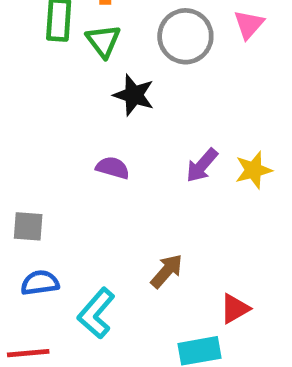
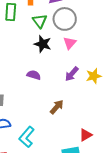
pink triangle: (249, 25) -> (70, 43), moved
green triangle: (103, 41) -> (40, 21), moved
brown arrow: (167, 271) -> (57, 107), moved

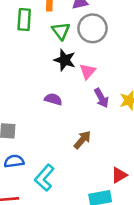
pink triangle: (70, 43) -> (87, 71), moved
purple arrow: (72, 74) -> (101, 98), turned -70

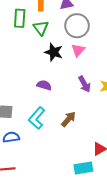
green triangle: (61, 31) -> (41, 28), moved
pink triangle: (87, 71) -> (78, 50), moved
cyan L-shape: (44, 178) -> (37, 118), moved

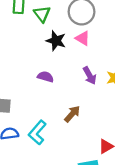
pink triangle: (78, 50) -> (83, 38), turned -40
cyan L-shape: (37, 118) -> (37, 132), moved

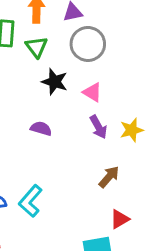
pink triangle: (83, 38) -> (92, 92), moved
brown arrow: (72, 114) -> (109, 177), moved

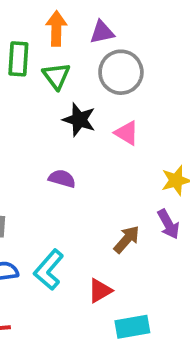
purple arrow: (98, 127) -> (168, 224), moved
brown arrow: (109, 177) -> (127, 239), moved
red triangle: (120, 219) -> (100, 291), moved

